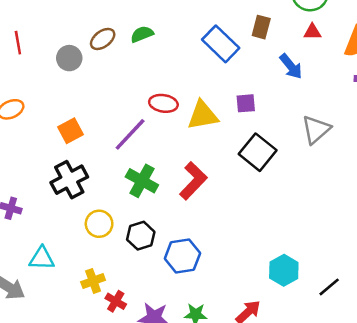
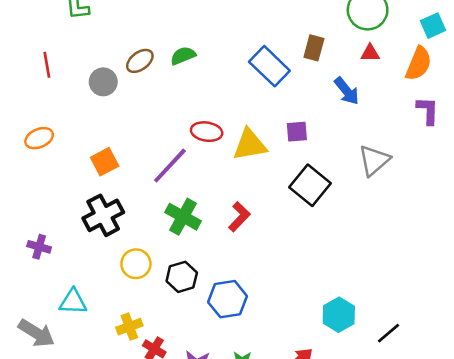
red L-shape: (193, 181) -> (239, 217), size x0.7

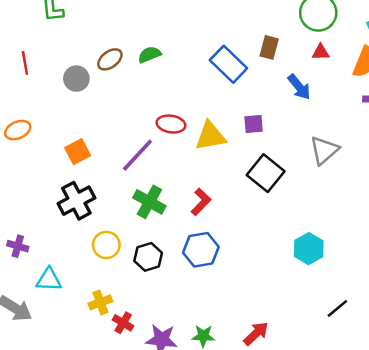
purple cross: (39, 247) -> (18, 246), moved
blue hexagon: (228, 299) -> (201, 250), moved
cyan hexagon: (339, 315) -> (309, 249), moved

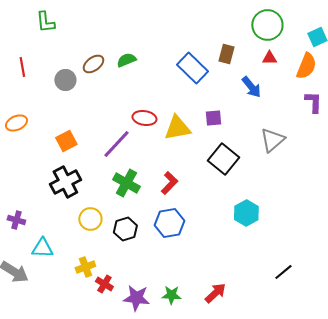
cyan hexagon: (309, 249) -> (246, 213), moved

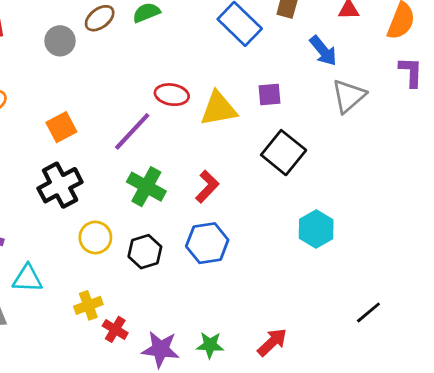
gray triangle: (272, 140) -> (349, 96), moved

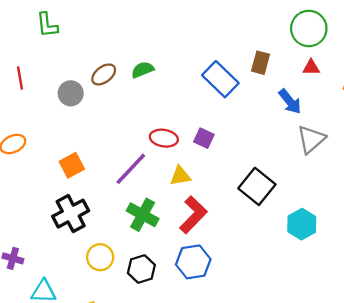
purple square: (269, 95) -> (204, 138), moved, turned 30
yellow triangle: (218, 109) -> (180, 176), moved, size x0.7
red L-shape: (207, 187) -> (193, 215), size x1.4
cyan hexagon: (316, 229) -> (302, 224), moved

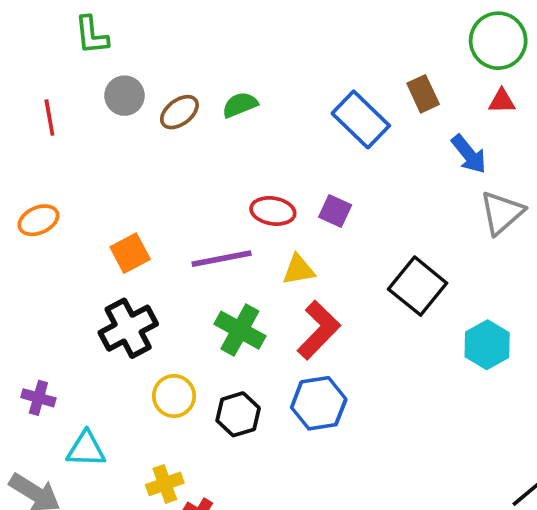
brown rectangle: (260, 63) -> (423, 94), turned -40
gray circle: (71, 93) -> (125, 96), moved
purple line: (131, 169) -> (222, 259), turned 36

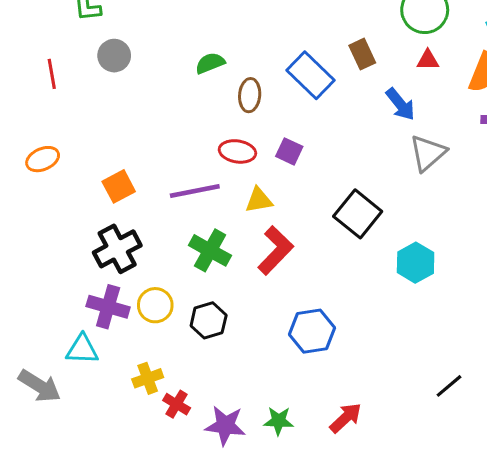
brown ellipse: (179, 112) -> (250, 95), moved, turned -48
purple cross: (38, 398) -> (108, 307), moved, size x1.5
blue hexagon: (319, 403) -> (312, 331), moved

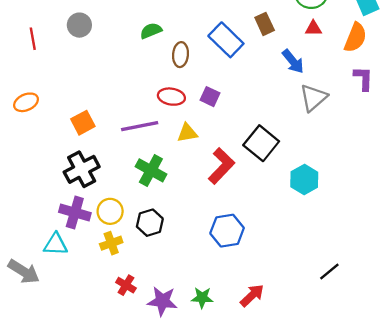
red L-shape: (276, 250) -> (221, 166), moved
yellow cross: (148, 378) -> (111, 243), moved

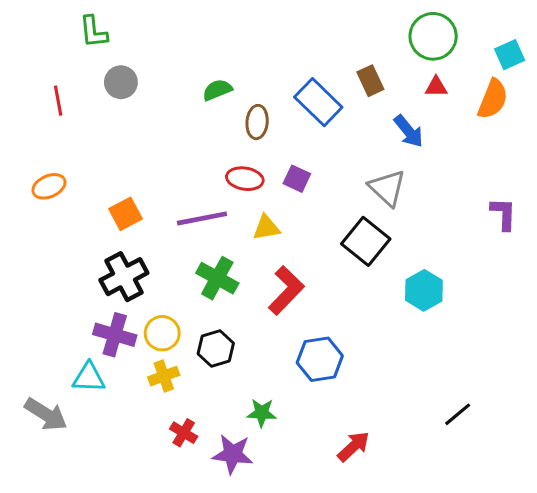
purple L-shape: (363, 78) -> (503, 214), moved
gray triangle: (313, 98) -> (387, 188), moved, turned -36
red L-shape: (221, 166) -> (286, 290), moved
green star: (202, 298) -> (262, 413), moved

